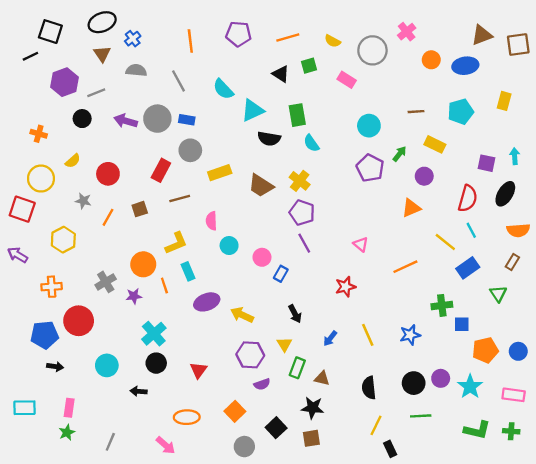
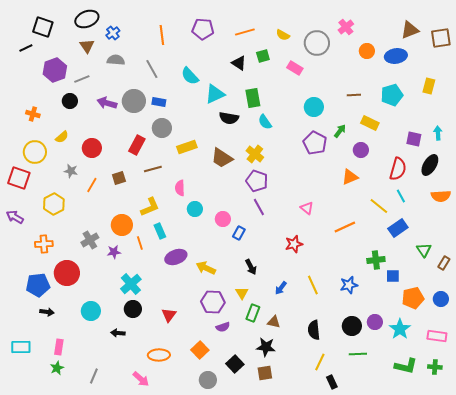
brown rectangle: (512, 262) -> (444, 263), moved

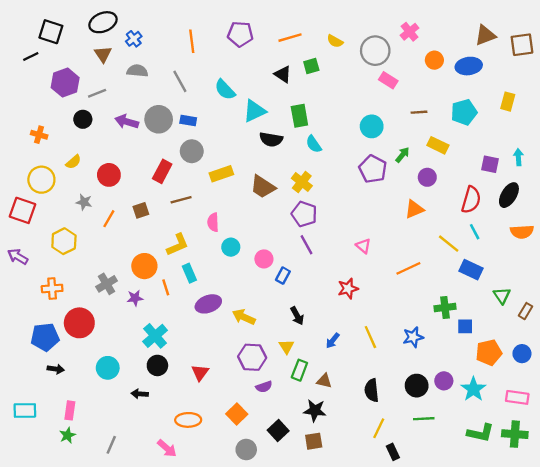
pink rectangle: (295, 68) -> (388, 80), moved
blue rectangle: (398, 228) -> (471, 270), turned 60
green cross: (435, 367) -> (515, 434), size x1.5

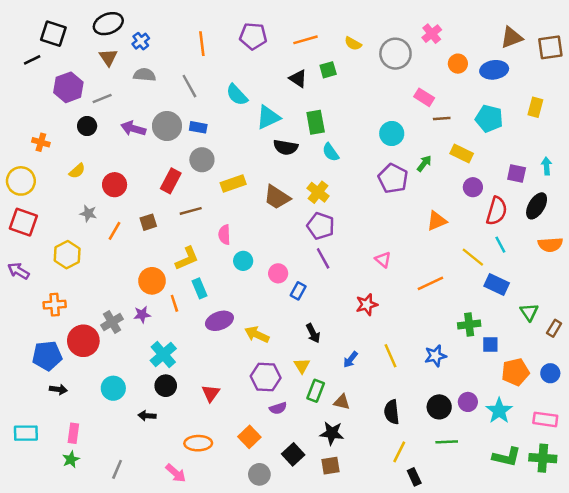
pink rectangle: (388, 80) -> (424, 97), moved
cyan pentagon: (464, 112) -> (489, 119), turned 30
purple circle: (427, 177) -> (473, 187), moved
yellow circle: (41, 180) -> (21, 181), moved
gray cross: (107, 284) -> (112, 322), moved

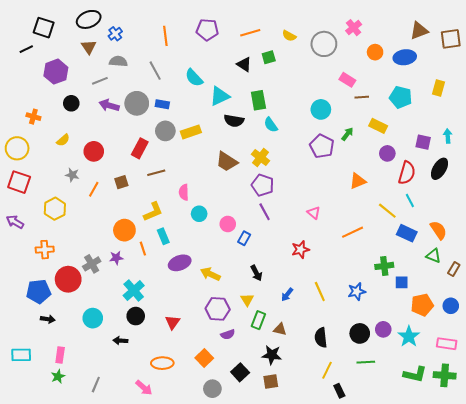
gray line: (102, 99) -> (100, 81), moved
yellow rectangle: (233, 183) -> (191, 132), moved
orange semicircle: (550, 245) -> (438, 230), moved, turned -120
green triangle: (529, 312) -> (433, 256), turned -35

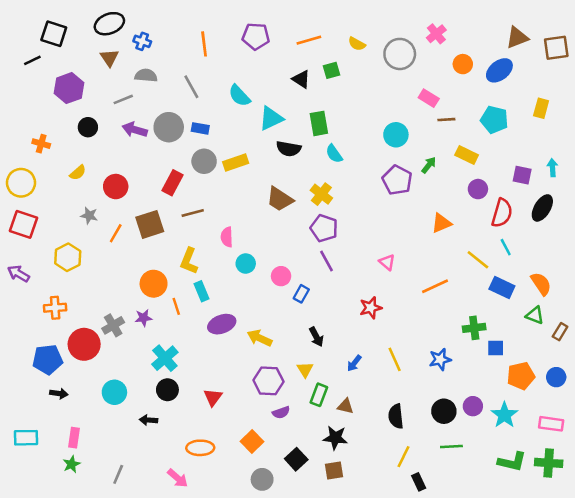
blue cross: (115, 34) -> (142, 41), turned -32
blue ellipse: (405, 57) -> (499, 70), turned -30
brown square: (121, 182) -> (150, 224), size x1.6
yellow L-shape: (153, 212) -> (189, 261), turned 135

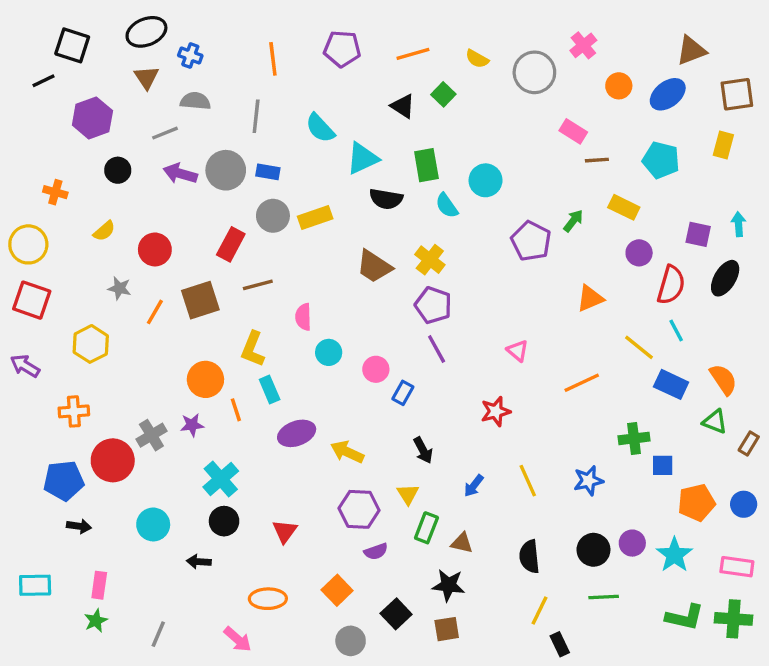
brown square: (556, 48) -> (737, 94), moved
green square: (332, 70) -> (443, 94), turned -30
gray line: (191, 87) -> (256, 116), turned 35
cyan circle: (396, 135) -> (486, 180), moved

